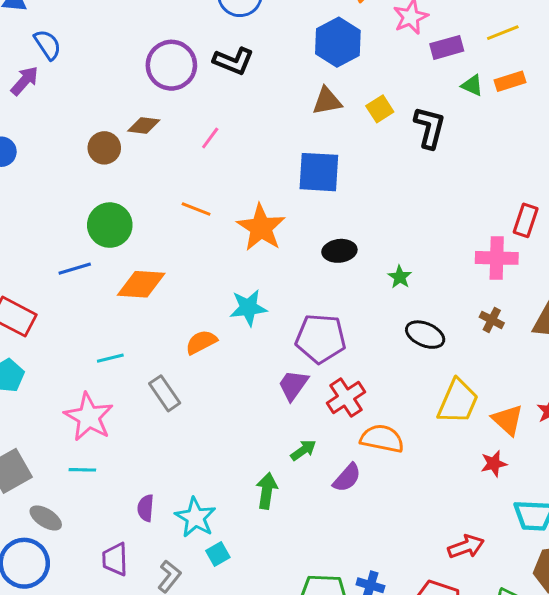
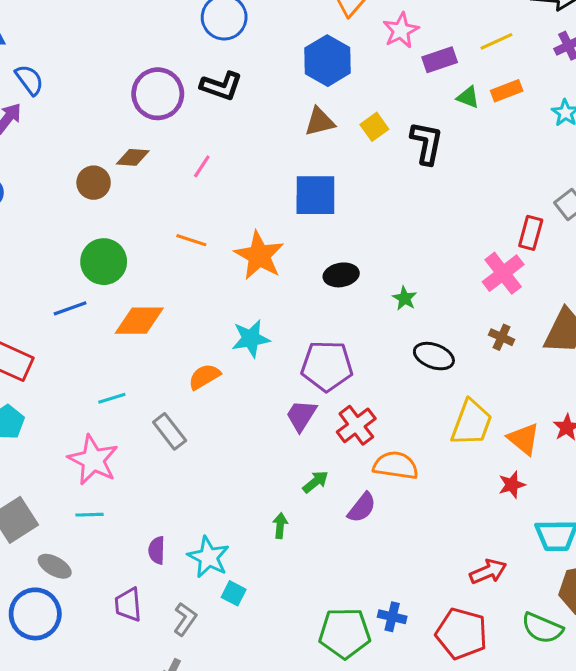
pink cross: (497, 258) -> (503, 273), turned -36
green arrow: (267, 491) -> (280, 526), size x0.7
cyan square: (218, 554) -> (234, 593), turned -30

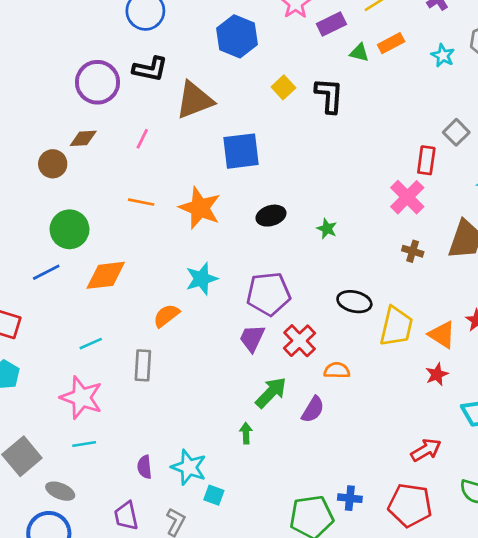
brown triangle: (320, 122) -> (195, 100), moved, size x1.5
black ellipse: (434, 356) -> (354, 302), moved
gray rectangle: (170, 431) -> (143, 365), turned 48
orange semicircle: (396, 465) -> (337, 370), size x0.7
green arrow: (315, 482) -> (271, 393), size x1.5

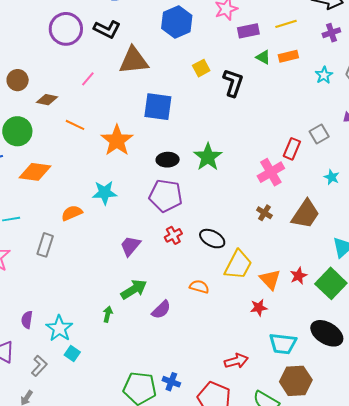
brown diamond: (83, 138) -> (47, 100), moved
green star: (327, 229) -> (208, 157), moved, size x1.8
purple pentagon: (269, 294) -> (166, 196), moved
red cross: (300, 341) -> (173, 235), moved, size x0.7
orange semicircle: (337, 370) -> (199, 287), moved

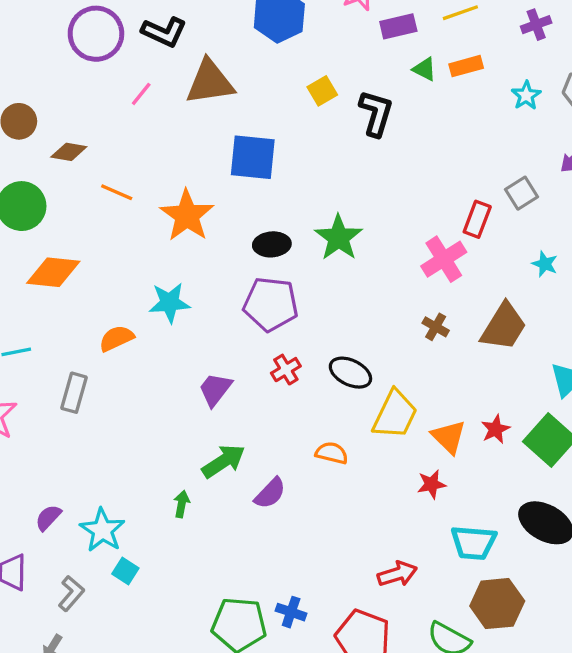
pink line: (88, 79) -> (141, 94), moved
purple semicircle: (27, 320) -> (48, 518), turned 36

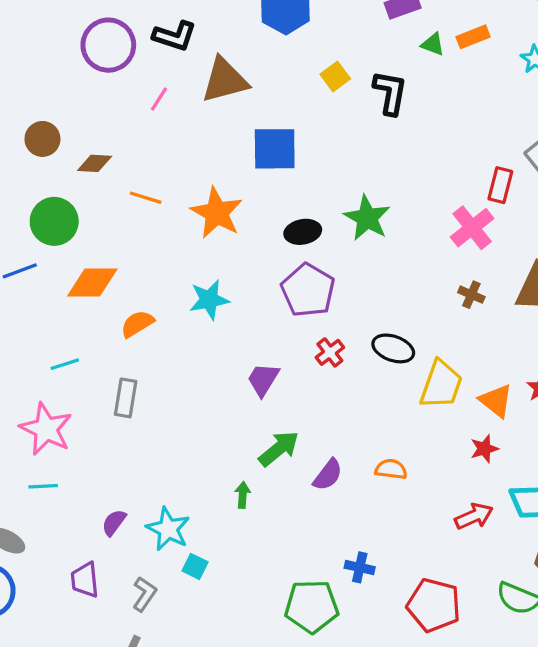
purple pentagon: (271, 304) -> (308, 290), turned 30
orange semicircle: (116, 338) -> (137, 324), moved
orange semicircle: (332, 453) -> (391, 469), moved
red arrow: (397, 574) -> (474, 516), moved
blue cross: (291, 612) -> (360, 567), moved

